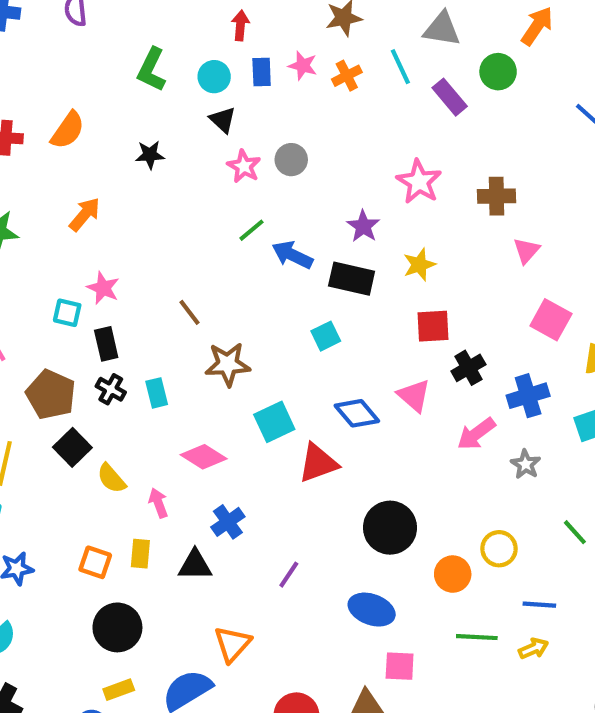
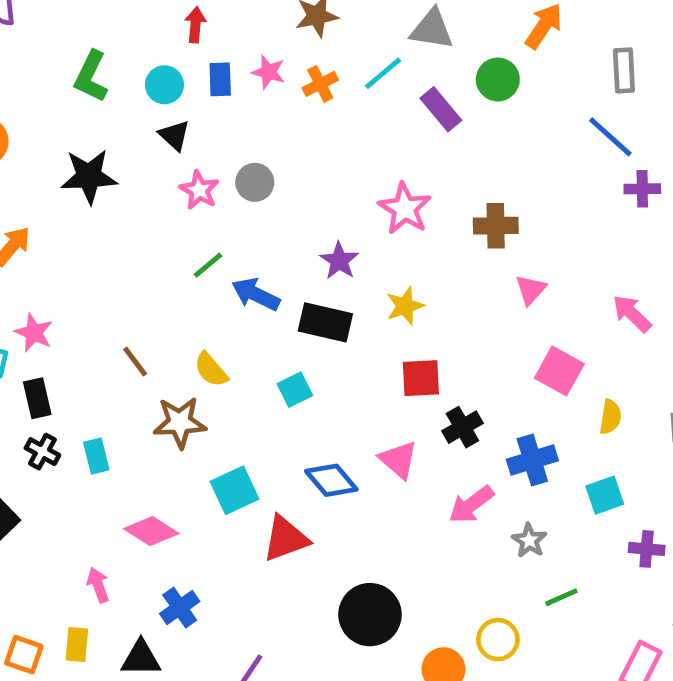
cyan line: (400, 67) -> (383, 73), turned 75
black star: (150, 155) -> (89, 176), size x1.6
yellow semicircle: (111, 478) -> (211, 370), moved
green line: (575, 532) -> (561, 597), moved, turned -72

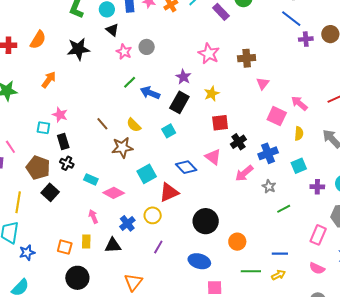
pink arrow: (632, 314) -> (299, 103), moved
black rectangle: (325, 322) -> (179, 102), turned -70
cyan rectangle: (96, 456) -> (91, 179), moved, turned -48
yellow circle: (498, 640) -> (153, 215), moved

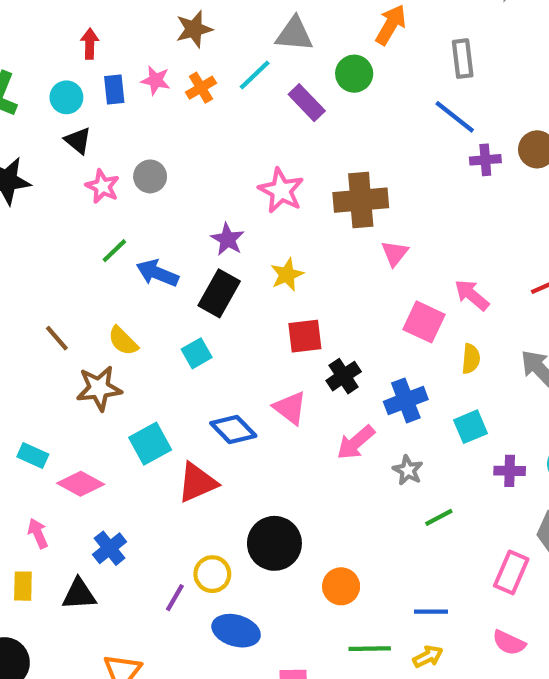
brown cross: (247, 58) -> (361, 200), size x1.4
yellow circle: (153, 215) -> (212, 574), moved
blue ellipse: (199, 261) -> (236, 631), moved

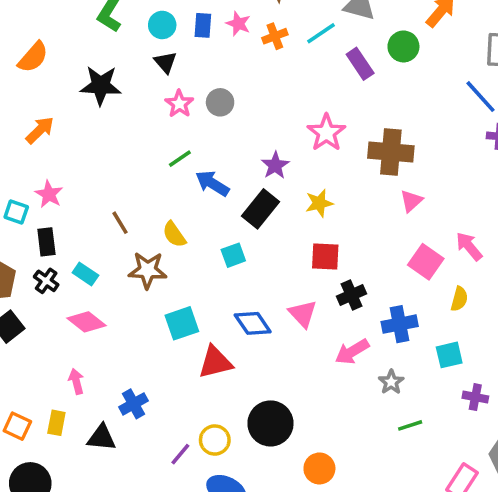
cyan rectangle: (33, 456) -> (85, 274), moved
pink diamond: (81, 484) -> (86, 322), moved

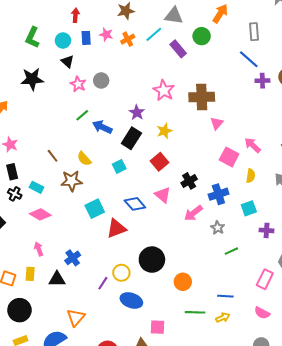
red square: (325, 256) -> (159, 162), moved, turned -36

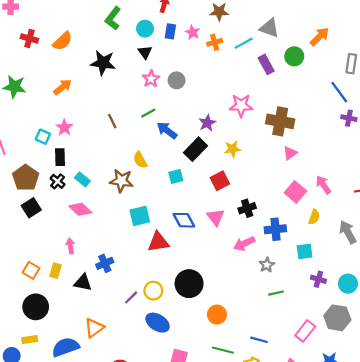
pink star: (164, 90) -> (241, 106), turned 30
brown line: (53, 156) -> (112, 121), moved

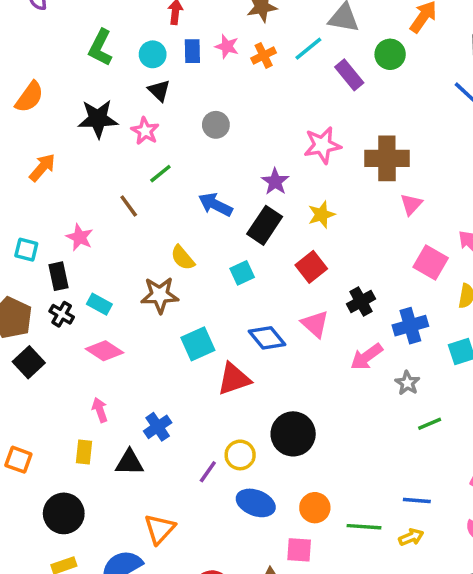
pink star: (151, 79) -> (145, 131), moved
green line: (148, 113) -> (160, 174), moved
pink star: (64, 128) -> (80, 237), moved
orange square: (31, 270) -> (18, 460), moved
orange circle: (217, 315) -> (315, 508), moved

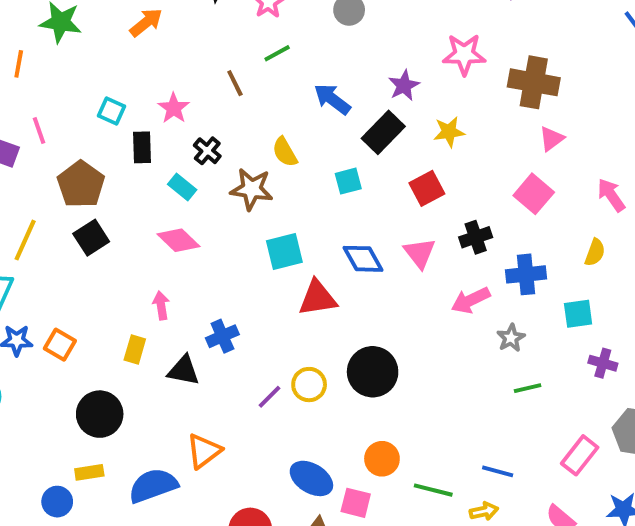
pink square: (431, 263) -> (534, 194), moved
black cross: (62, 314) -> (207, 151), moved
blue ellipse: (256, 503) -> (311, 478), moved

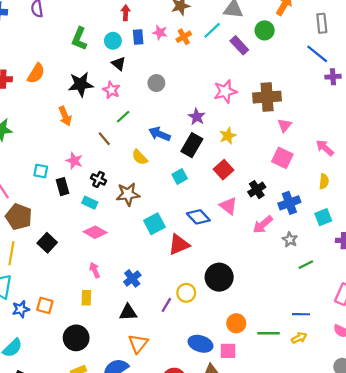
orange arrow: (146, 22) -> (65, 116), moved, turned 120
yellow semicircle: (285, 152) -> (140, 157), moved
brown pentagon: (81, 184) -> (19, 217), moved
black triangle: (184, 370) -> (128, 312), moved

